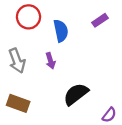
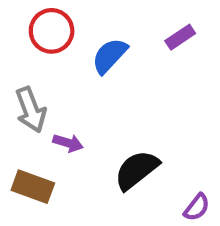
blue semicircle: (61, 31) -> (110, 56), turned -125
purple arrow: (50, 61) -> (68, 143), moved, turned -56

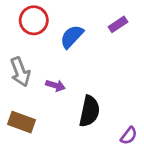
purple arrow: (68, 143) -> (55, 85), moved
black semicircle: (137, 170) -> (89, 111), turned 140

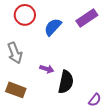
purple rectangle: (118, 24) -> (87, 18), size x1.5
purple arrow: (55, 85) -> (47, 69), moved

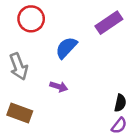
blue semicircle: (53, 27) -> (66, 48), moved
black semicircle: (66, 82) -> (120, 103), moved, size x0.6

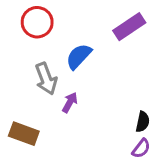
gray arrow: (19, 67) -> (46, 79), moved
purple arrow: (59, 87) -> (70, 102), turned -78

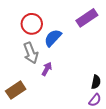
red circle: (37, 22) -> (32, 24), moved
brown rectangle: (24, 134) -> (16, 90), turned -54

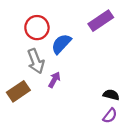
black semicircle: (96, 82) -> (111, 95), turned -88
brown rectangle: (16, 90) -> (18, 91), moved

